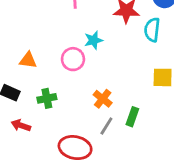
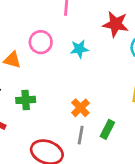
pink circle: (73, 59) -> (41, 42), moved
gray line: (106, 126) -> (81, 135), turned -30

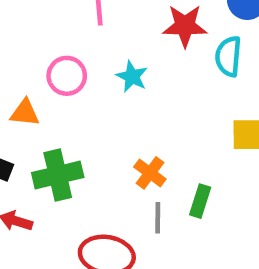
cyan star: (79, 49) -> (132, 77), turned -30
green cross: (26, 100) -> (58, 175), size x1.5

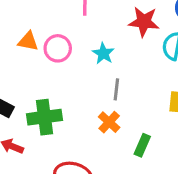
orange triangle: (25, 113) -> (28, 41), moved
gray line: (158, 218) -> (116, 89), moved

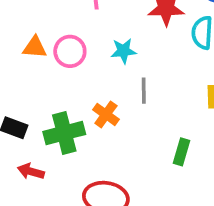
cyan star: (103, 53) -> (124, 51), turned -30
orange cross: (109, 122) -> (106, 114), moved

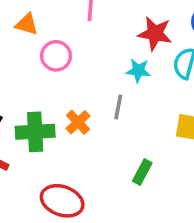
orange triangle: (35, 47) -> (27, 24), moved
cyan star: (124, 51) -> (138, 71), moved

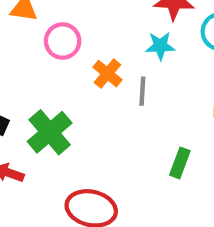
orange cross: (78, 122) -> (107, 74), moved
green cross: (35, 132) -> (50, 132), turned -30

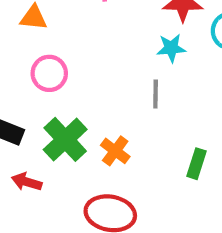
pink circle: (63, 41) -> (49, 73), moved
orange cross: (107, 74) -> (115, 151), moved

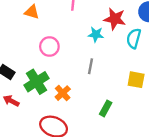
cyan star: (171, 48) -> (96, 34), moved
pink circle: (49, 73) -> (49, 46), moved

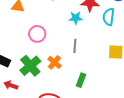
orange cross: (63, 93) -> (54, 62), moved
green rectangle: (106, 108) -> (81, 80), moved

